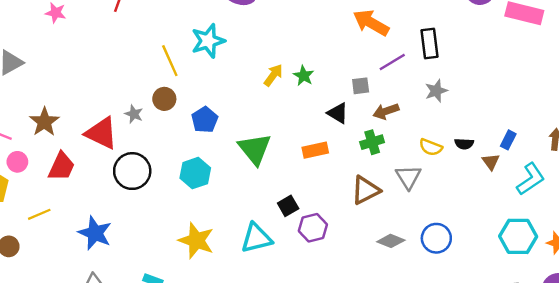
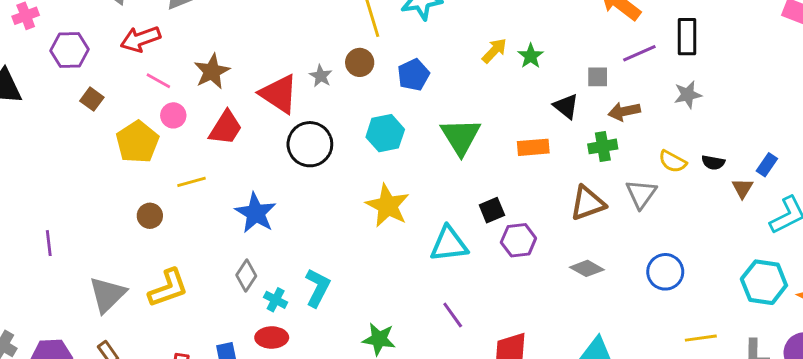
blue pentagon: (205, 120) -> (413, 75), moved
cyan hexagon: (195, 173) -> (385, 133), moved
yellow star: (196, 241) -> (388, 206), moved
gray diamond: (391, 241) -> (587, 268), moved

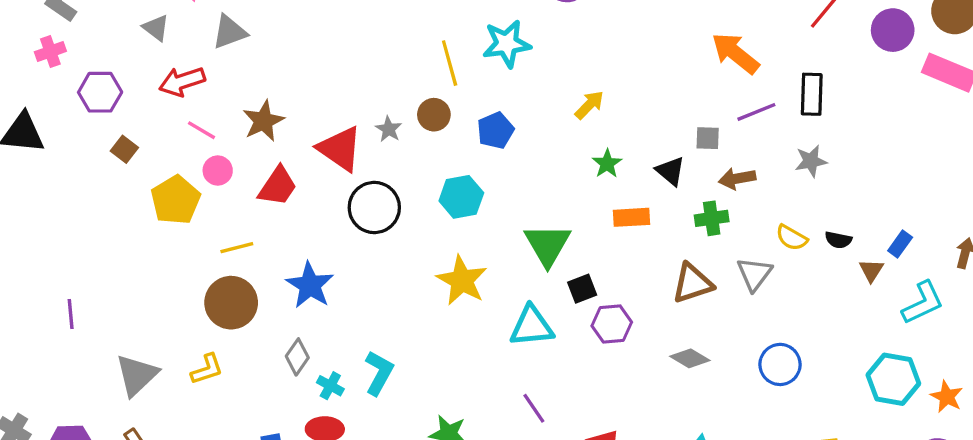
green star: (531, 56) -> (607, 164), moved
green triangle: (461, 137) -> (548, 245), moved
brown circle: (150, 216) -> (231, 303), moved, size x1.8
yellow L-shape: (168, 288) -> (207, 369), size x0.7

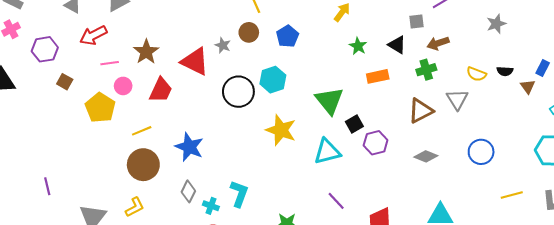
pink line: (201, 130) -> (110, 63), turned -30
gray star: (811, 161) -> (496, 24), moved
black circle: (374, 208) -> (238, 92), moved

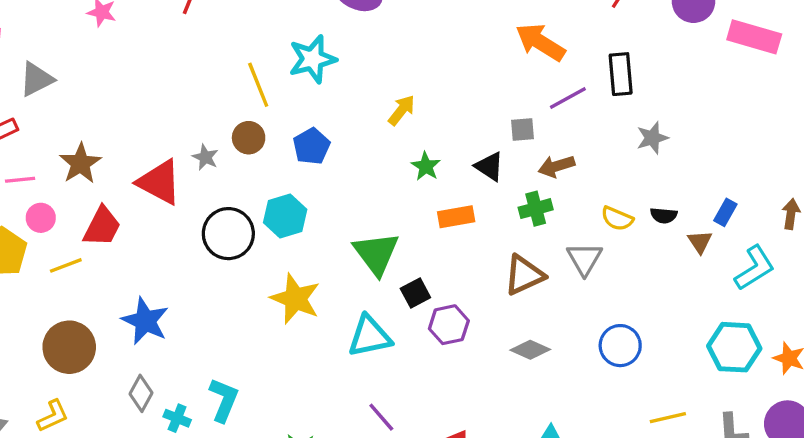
yellow line: (142, 131) -> (66, 265), moved

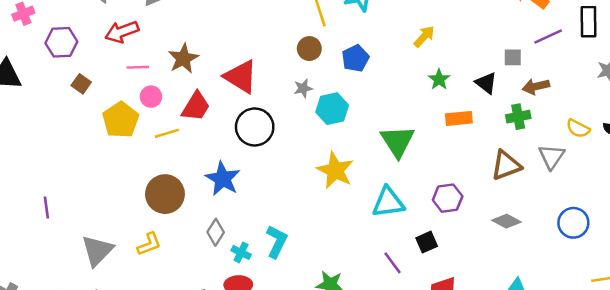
gray star: (205, 157) -> (303, 88), moved, turned 30
black circle: (228, 234) -> (255, 127), moved
black square: (415, 293) -> (427, 242), moved

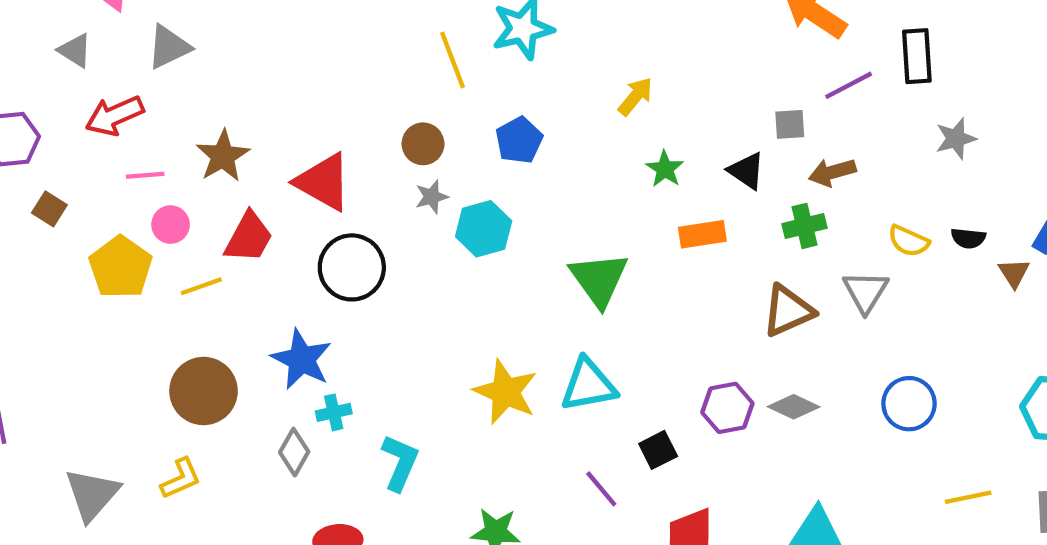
brown circle: (309, 49) -> (423, 144), moved
yellow star: (335, 170) -> (505, 392), moved
purple hexagon: (448, 198) -> (727, 408), moved
cyan cross: (241, 252) -> (334, 412), moved, turned -36

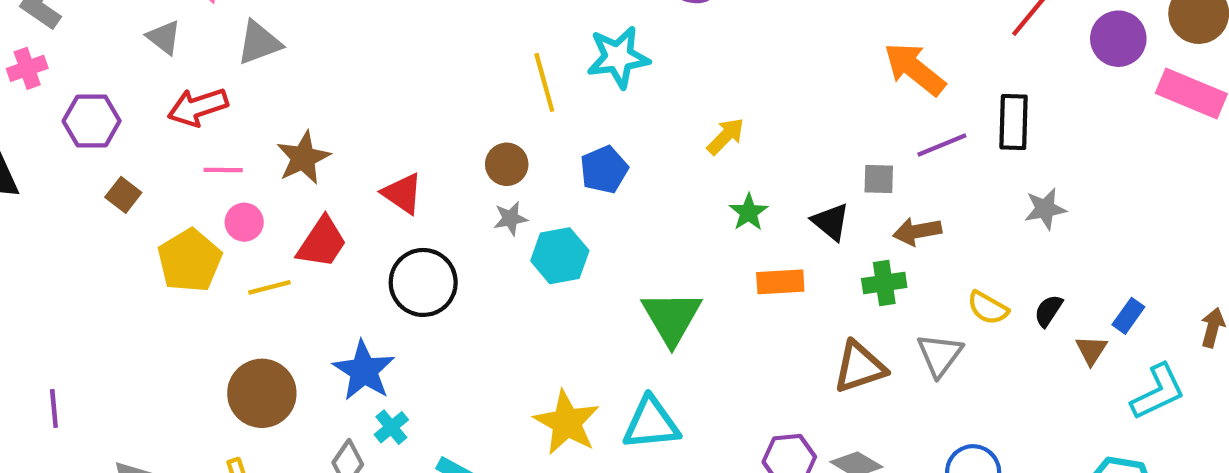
red triangle: (323, 182) -> (402, 194), size x0.7
black semicircle: (968, 238) -> (1048, 311), turned 112
cyan cross: (334, 412) -> (391, 427), turned -32

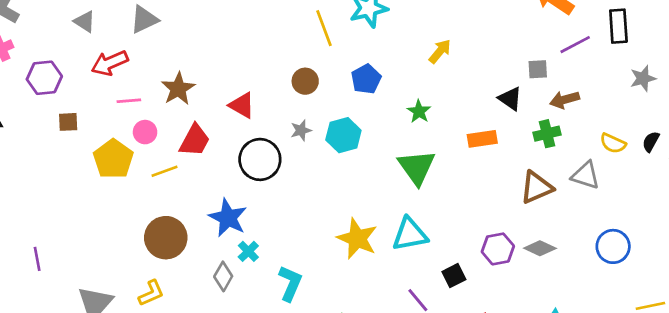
brown square: (123, 195) -> (68, 122), turned -35
green star: (749, 212) -> (419, 111), moved
gray star: (510, 218) -> (301, 130), moved
gray triangle: (940, 355) -> (586, 175), turned -44

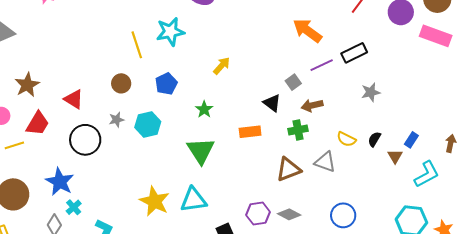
black rectangle: (618, 26) -> (354, 53), turned 65
gray square: (538, 69) -> (293, 82), turned -35

